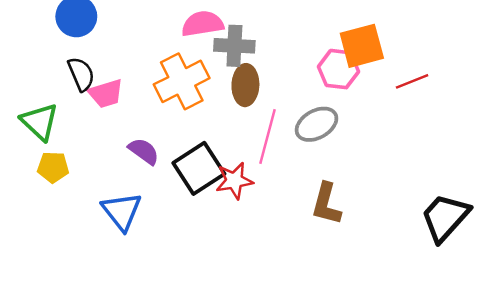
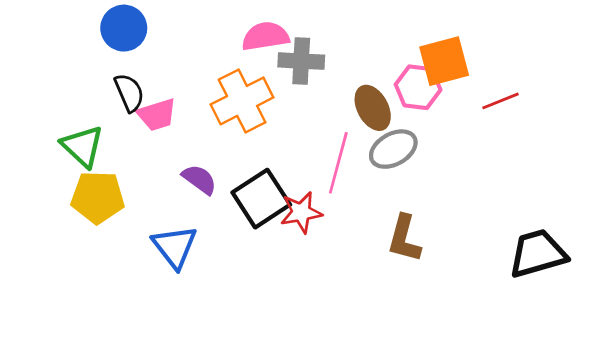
brown ellipse: (245, 85) -> (373, 108), moved, turned -30
yellow pentagon: (53, 167) -> (98, 197), size x1.5
black trapezoid: (445, 217) -> (538, 254), turned 32

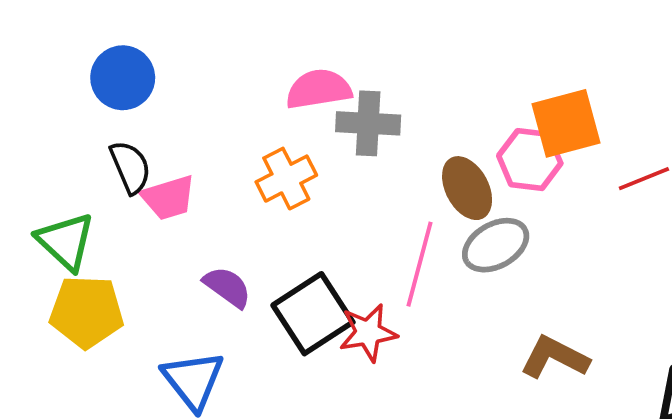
orange cross: (242, 101) -> (286, 179), size x0.7
brown L-shape: (404, 238) -> (555, 357), moved, turned 102

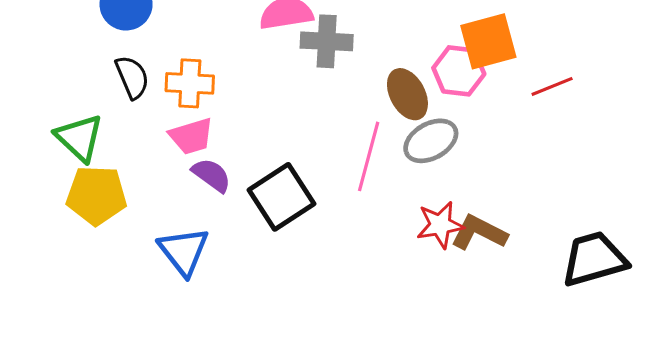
orange cross: (286, 179) -> (190, 83), moved, turned 30
pink trapezoid: (168, 198) -> (191, 136), moved
red star: (368, 333) -> (440, 225), moved

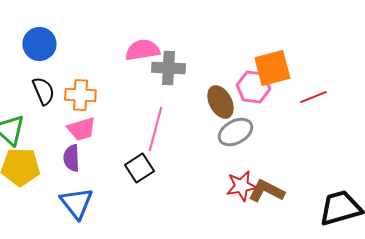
pink line: (369, 156) -> (155, 129), moved
purple semicircle: (212, 175) -> (71, 158), moved, turned -128
black square: (282, 197) -> (139, 168), size x0.7

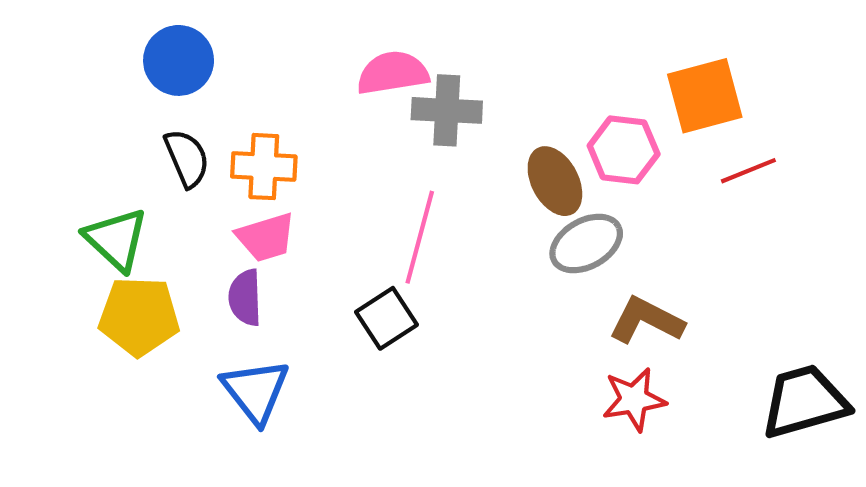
orange square: (272, 68) -> (705, 96), moved
red star: (241, 186) -> (634, 399), moved
brown L-shape: (266, 191) -> (646, 320), moved

